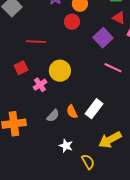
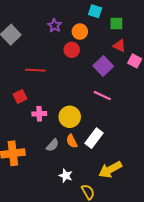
pink line: (113, 68) -> (102, 95), moved
yellow circle: (60, 71) -> (70, 117), moved
pink cross: (40, 85) -> (39, 114), turned 32

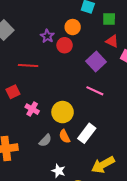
purple star: (54, 25) -> (47, 36), moved
pink cross: (39, 114) -> (32, 109), turned 32

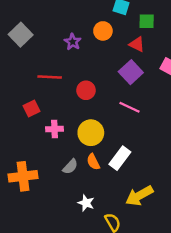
red triangle: (112, 41) -> (137, 44), moved
red circle: (65, 45) -> (86, 90), moved
pink cross: (32, 109) -> (54, 129), turned -32

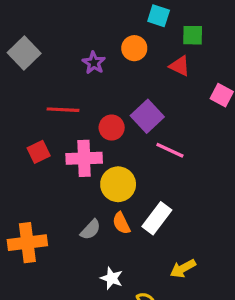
purple square: (131, 72) -> (147, 116), moved
pink cross: (54, 129) -> (84, 158), moved, size x1.5
yellow arrow: (139, 196) -> (183, 268), size x0.7

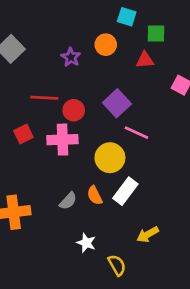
red triangle: (180, 66) -> (145, 60), turned -30
red circle: (112, 128) -> (74, 110), moved
yellow circle: (118, 184) -> (110, 158), moved

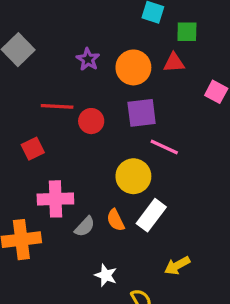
orange circle: (106, 45) -> (133, 67), moved, size x1.4
purple square: (117, 103) -> (142, 113), turned 36
pink cross: (62, 140) -> (55, 199), moved

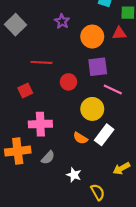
purple star: (88, 59) -> (62, 21), moved
red circle: (91, 121) -> (68, 82), moved
orange semicircle: (116, 220) -> (80, 138), turned -32
gray semicircle: (85, 227) -> (48, 158), moved

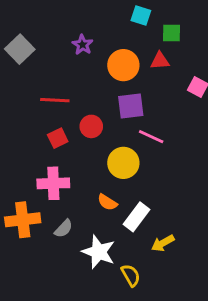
red square: (25, 91) -> (58, 138), moved
white rectangle: (104, 135) -> (136, 217), moved
white star: (74, 175) -> (99, 252), size x1.6

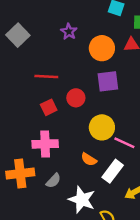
pink line: (151, 137) -> (124, 143), moved

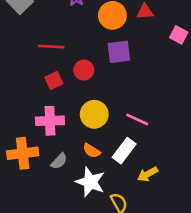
yellow circle: (102, 127) -> (94, 114), moved
orange semicircle: (89, 159) -> (92, 151), moved

